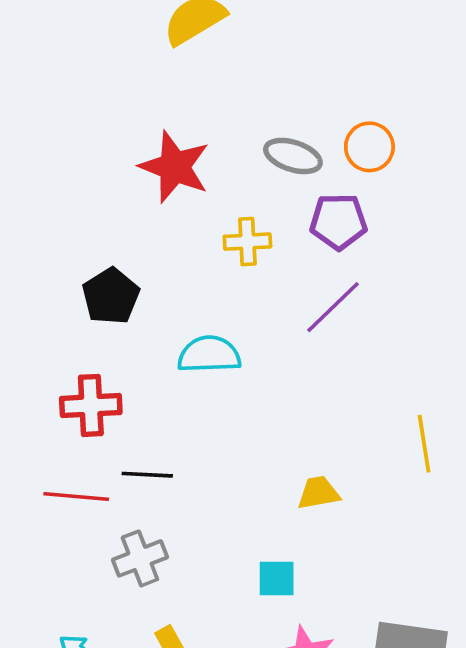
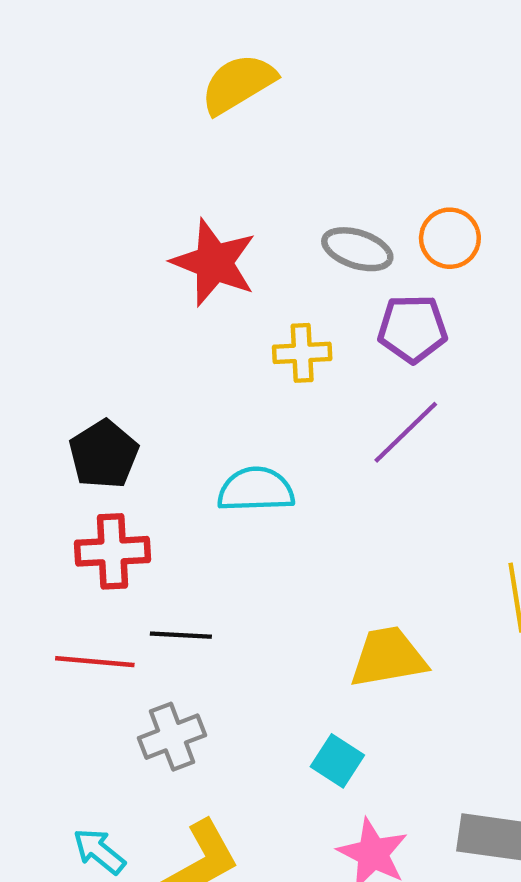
black pentagon: (111, 296) -> (104, 454), moved
yellow trapezoid: (318, 493) -> (388, 657), size x1.5
cyan square: (277, 578) -> (337, 761), turned 33

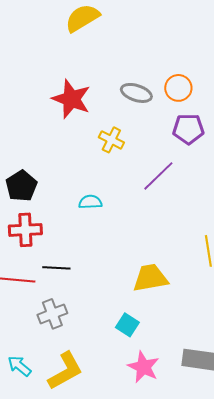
purple pentagon: (412, 329) -> (188, 129), moved
yellow cross: (302, 353) -> (111, 140), turned 30
cyan semicircle: (256, 490) -> (90, 202), size x0.7

